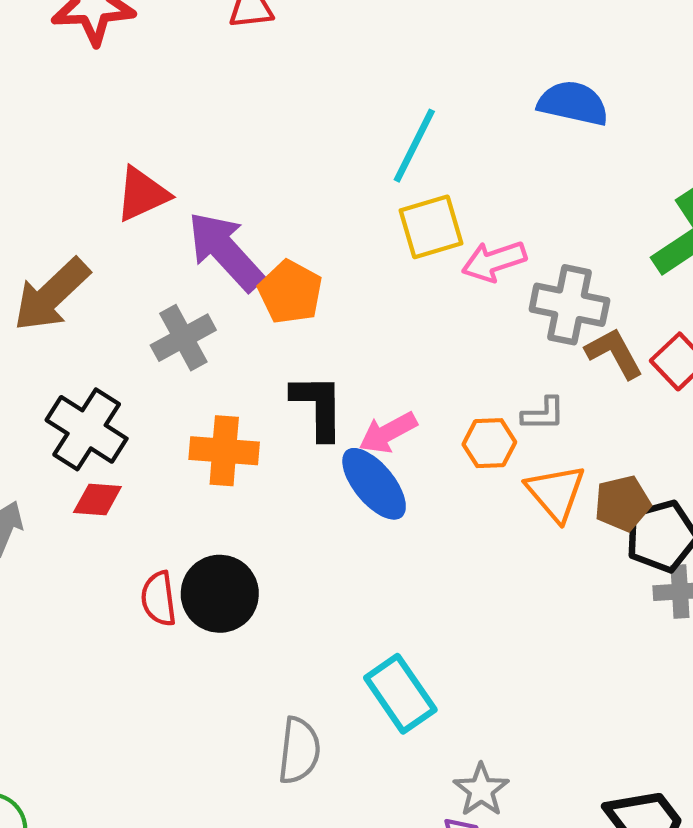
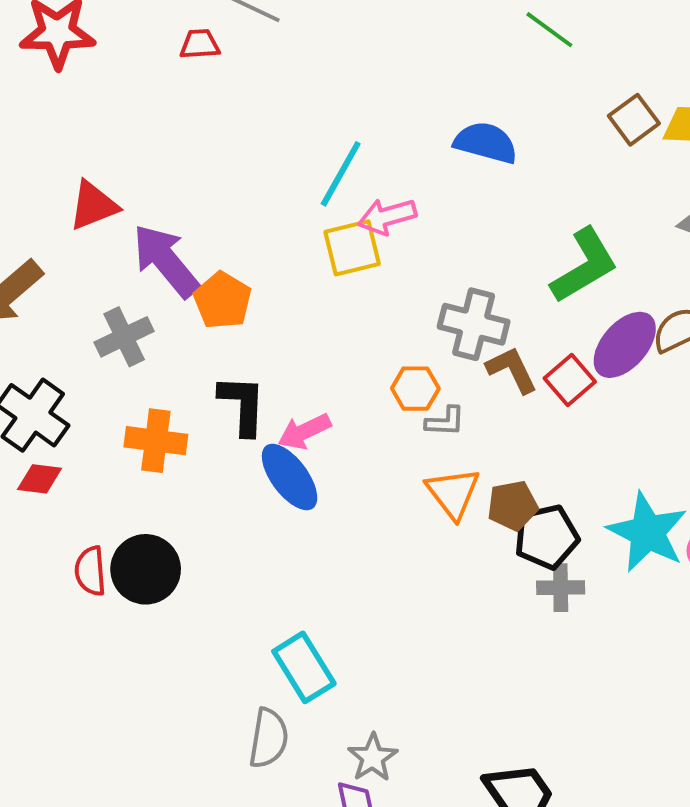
pink arrow: (494, 261) -> (387, 216), moved
orange hexagon: (489, 443) -> (415, 389), moved
gray semicircle: (299, 750) -> (269, 738), moved

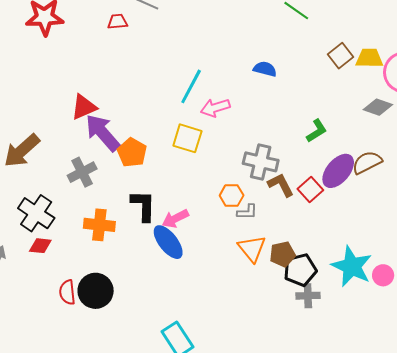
blue semicircle: (486, 143) -> (265, 69), size x0.7
red triangle: (93, 206) -> (84, 107), moved
yellow square: (352, 248) -> (187, 138), moved, turned 32
green L-shape: (584, 266) -> (317, 131), size x0.6

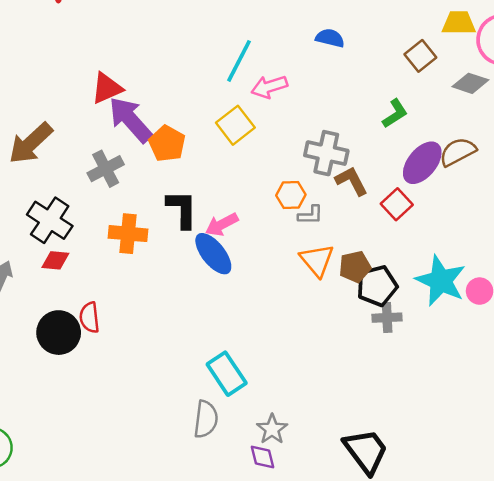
brown square: (340, 56) -> (420, 56), moved
yellow square: (187, 138) -> (235, 125), turned 36
red square: (310, 189) -> (397, 204), moved
black circle: (96, 291) -> (59, 333), moved

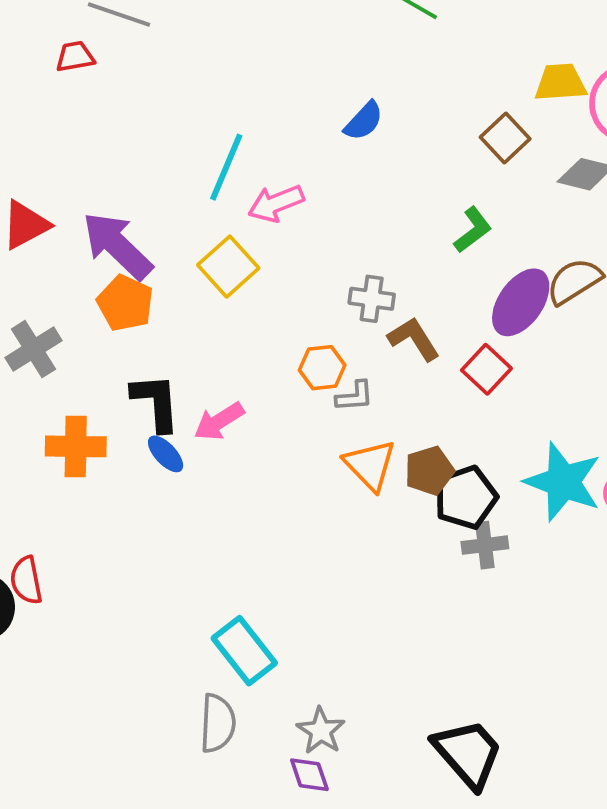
blue semicircle: (330, 38) -> (364, 121), turned 124
purple arrow: (130, 120) -> (117, 246), moved
gray cross: (326, 153) -> (372, 299), size x0.7
blue ellipse: (213, 254) -> (166, 454), moved, size x0.6

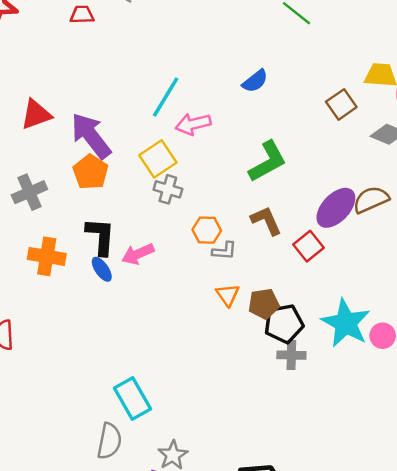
green L-shape: (473, 230) -> (268, 162), moved, size x1.5
gray cross: (372, 299) -> (168, 189), moved
orange triangle: (370, 465) -> (228, 295), size x0.7

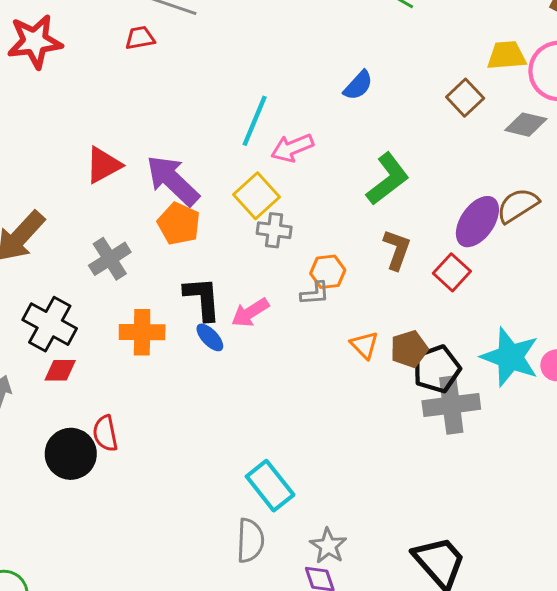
brown L-shape: (266, 221) -> (397, 250), turned 52
gray L-shape: (224, 251) -> (315, 293), moved
gray cross: (291, 355) -> (451, 405), size x1.6

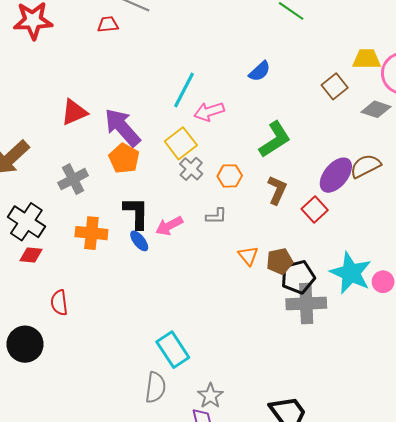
gray cross: (274, 230) -> (191, 169), turned 30
orange hexagon: (328, 272) -> (230, 176), moved
black circle: (71, 454) -> (25, 344), moved

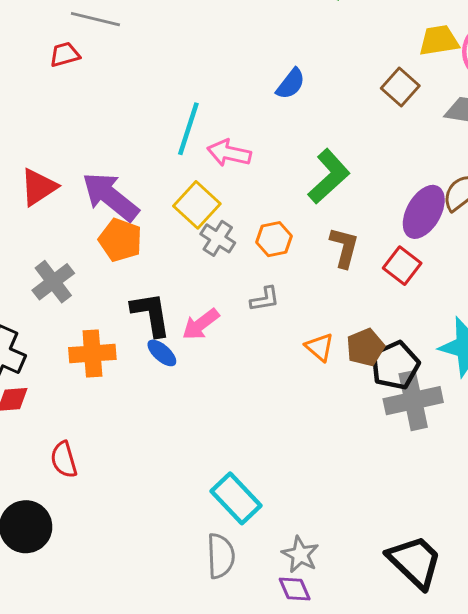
pink arrow: (209, 112) -> (229, 153), turned 40

